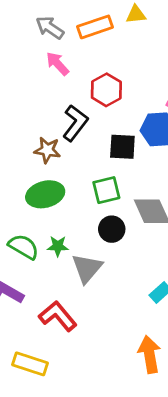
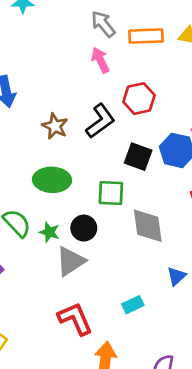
brown star: (47, 150) -> (55, 126), moved
black circle: (112, 229) -> (84, 228), moved
red L-shape: (58, 316) -> (75, 319), moved

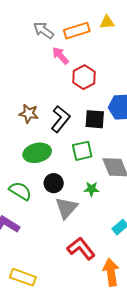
pink arrow: (100, 60) -> (60, 56), moved
black L-shape: (100, 121) -> (61, 119), moved
black circle: (84, 228) -> (54, 183), moved
green star: (49, 232) -> (92, 189), moved

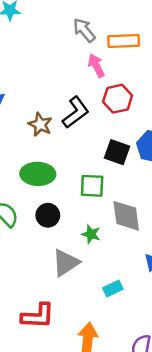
black L-shape: (61, 119) -> (76, 112), moved
gray triangle: (66, 208) -> (66, 263), moved
red L-shape: (81, 249) -> (38, 316), moved, turned 116

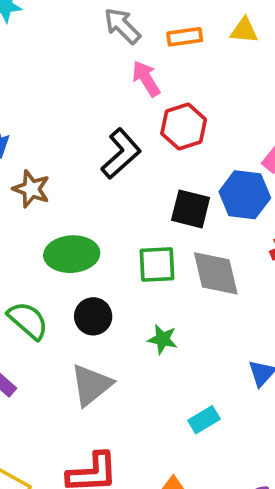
orange rectangle: (124, 41) -> (185, 37), size x0.7
brown star: (40, 124) -> (31, 189), moved
gray diamond: (126, 216) -> (216, 273), moved
gray triangle: (66, 263) -> (91, 385), moved

